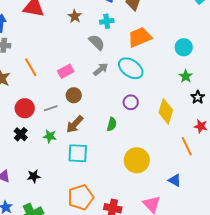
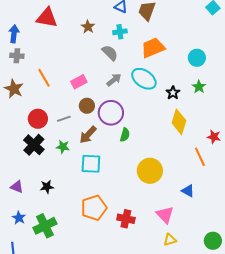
black star: (198, 97) -> (173, 93), moved
purple circle: (131, 102) -> (111, 113), moved, size x1.6
black cross: (21, 134) -> (34, 145), size x1.5

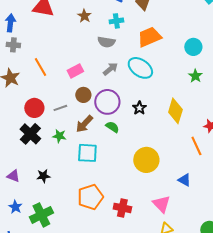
gray semicircle: (110, 53) -> (106, 42), turned 144
black star: (173, 93) -> (139, 108), moved
green semicircle: (125, 135) -> (112, 127), moved, turned -72

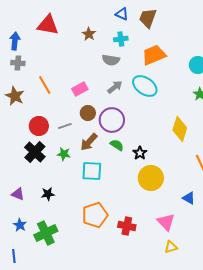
black star: (139, 108) -> (140, 153), moved

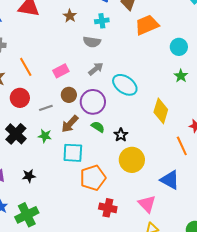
orange trapezoid: (154, 55) -> (147, 25), moved
cyan ellipse: (145, 86) -> (125, 85), moved
red circle: (39, 126) -> (20, 98), moved
blue triangle: (189, 198) -> (170, 180), size x1.5
orange pentagon: (95, 215) -> (93, 178), moved

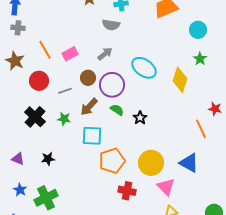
gray arrow: (96, 69) -> (105, 54), moved
pink rectangle: (61, 71) -> (70, 54), moved
yellow diamond: (161, 111) -> (180, 80), moved
yellow circle: (132, 160) -> (151, 163), moved

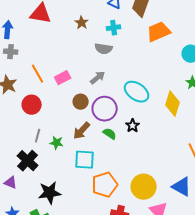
gray line: (65, 91) -> (38, 136), moved, turned -56
black cross: (35, 117) -> (28, 161), moved
black star: (140, 118) -> (133, 126), moved
black star: (48, 159) -> (50, 193), moved, size x1.6

